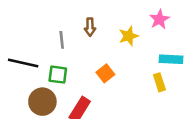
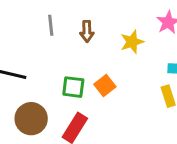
gray line: (62, 40) -> (51, 25), moved
green square: (58, 75) -> (73, 87), moved

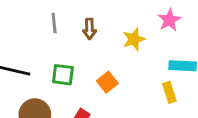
green square: (73, 87) -> (63, 75), moved

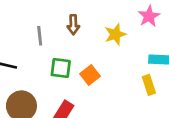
gray line: (54, 23) -> (40, 36), moved
green square: (63, 75) -> (61, 68), moved

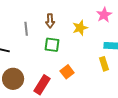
green square: (61, 68) -> (52, 45), moved
orange square: (90, 75) -> (67, 72), moved

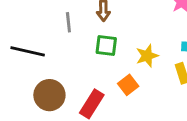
yellow star: (80, 28) -> (147, 56), moved

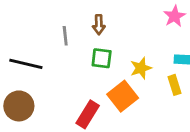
orange square: (128, 85) -> (123, 96), size x1.5
brown circle: (49, 95) -> (19, 106), moved

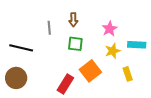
pink star: (174, 16) -> (110, 29), moved
yellow star: (141, 68) -> (113, 51), moved
yellow rectangle: (174, 85) -> (128, 74), moved

